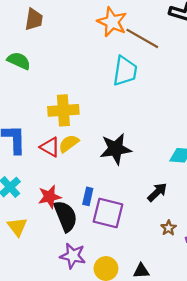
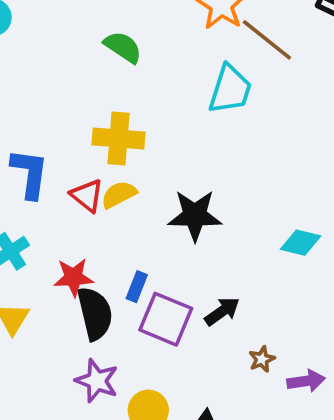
green semicircle: (19, 61) -> (123, 47), moved
black arrow: (157, 192) -> (222, 311), moved

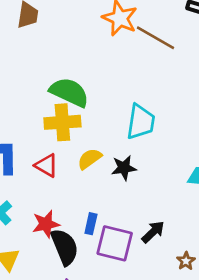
green semicircle: (123, 47) -> (69, 92), moved, size x1.4
cyan trapezoid: (230, 89) -> (141, 122), moved
yellow semicircle: (119, 195) -> (90, 159), moved
black star: (195, 215) -> (124, 168), size x0.7

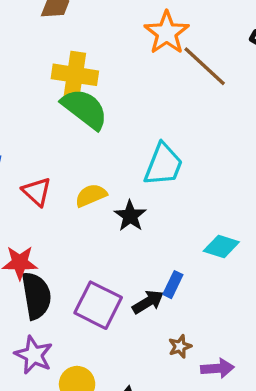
yellow cross: (62, 122) -> (75, 75), moved
black star: (124, 168) -> (130, 216), turned 30
blue rectangle: (91, 224) -> (173, 285), moved

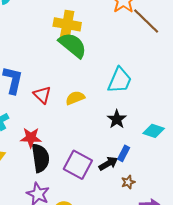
black star: (130, 216) -> (117, 119), moved
brown star: (180, 346) -> (128, 182), moved

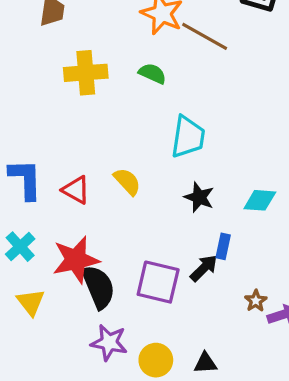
green semicircle: (73, 45) -> (152, 73), moved, size x0.6
yellow semicircle: (75, 98) -> (127, 181), turned 84
red star: (31, 138) -> (76, 260), size x1.4
brown star: (128, 182) -> (256, 301), moved

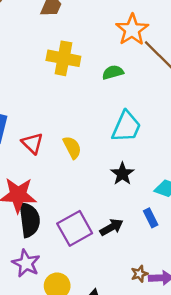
green semicircle: (152, 73) -> (113, 72), turned -55
blue rectangle: (223, 246) -> (151, 218), moved, turned -54
purple square: (158, 282) -> (75, 228), turned 32
brown star: (256, 301) -> (139, 274), moved

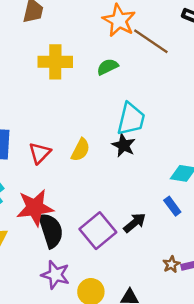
red triangle: (32, 143) -> (40, 153), turned 40
yellow semicircle: (72, 147) -> (80, 150), turned 65
black star: (122, 174) -> (124, 145), moved

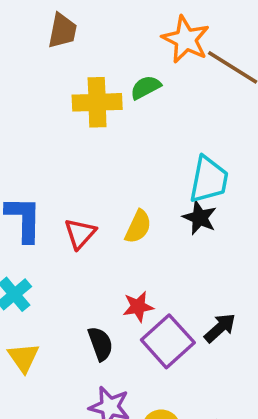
green semicircle: (108, 67) -> (146, 87), moved
red star: (35, 208) -> (138, 307), moved, size x0.6
black semicircle: (51, 230) -> (100, 344), size x0.7

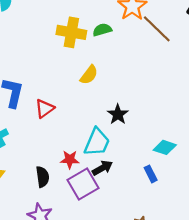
cyan trapezoid: (209, 180) -> (97, 142), moved
yellow semicircle: (138, 227) -> (89, 75), moved
black arrow: (220, 328) -> (102, 168), moved

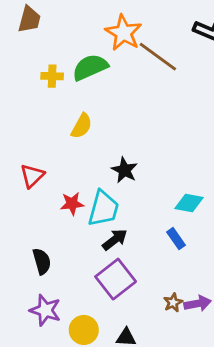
green semicircle: (102, 30) -> (90, 67), size x1.5
yellow cross: (71, 32) -> (52, 76), size x0.6
red star: (70, 160) -> (72, 204), moved
purple square: (83, 184) -> (116, 279), moved

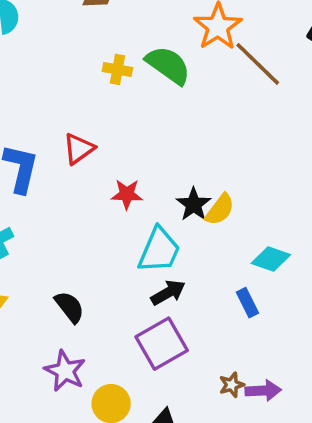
green semicircle: (90, 67) -> (168, 65), turned 51
yellow semicircle: (82, 126) -> (220, 210), moved
red triangle: (32, 176) -> (79, 149), moved
red star: (72, 204) -> (127, 194), moved
black semicircle: (42, 261) -> (70, 307), turned -30

